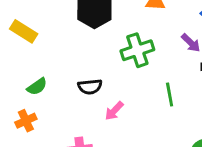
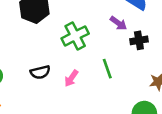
pink arrow: (114, 111) -> (71, 78), moved

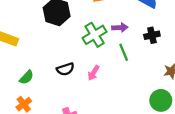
purple arrow: (118, 23) -> (120, 28), moved, turned -35
green line: (107, 69) -> (124, 52), moved

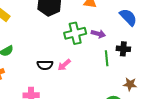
green line: (124, 52) -> (107, 58), moved
black semicircle: (65, 69) -> (45, 65), moved

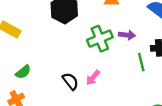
black semicircle: (45, 65) -> (70, 81), turned -119

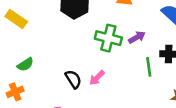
purple arrow: (127, 35) -> (137, 37), turned -42
green cross: (100, 39) -> (108, 38), turned 30

